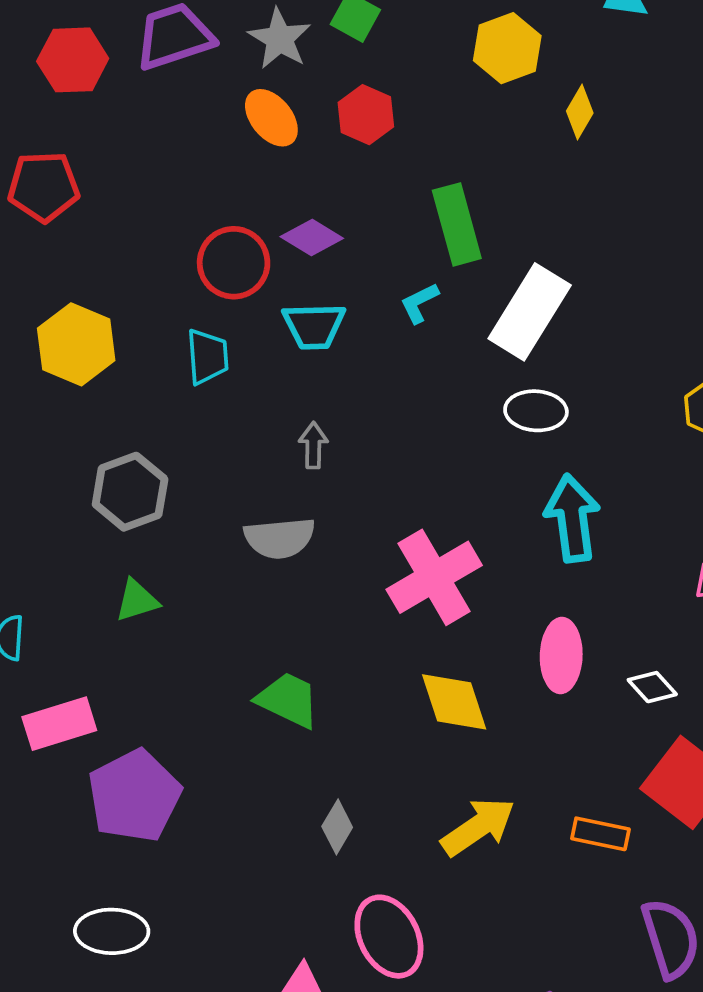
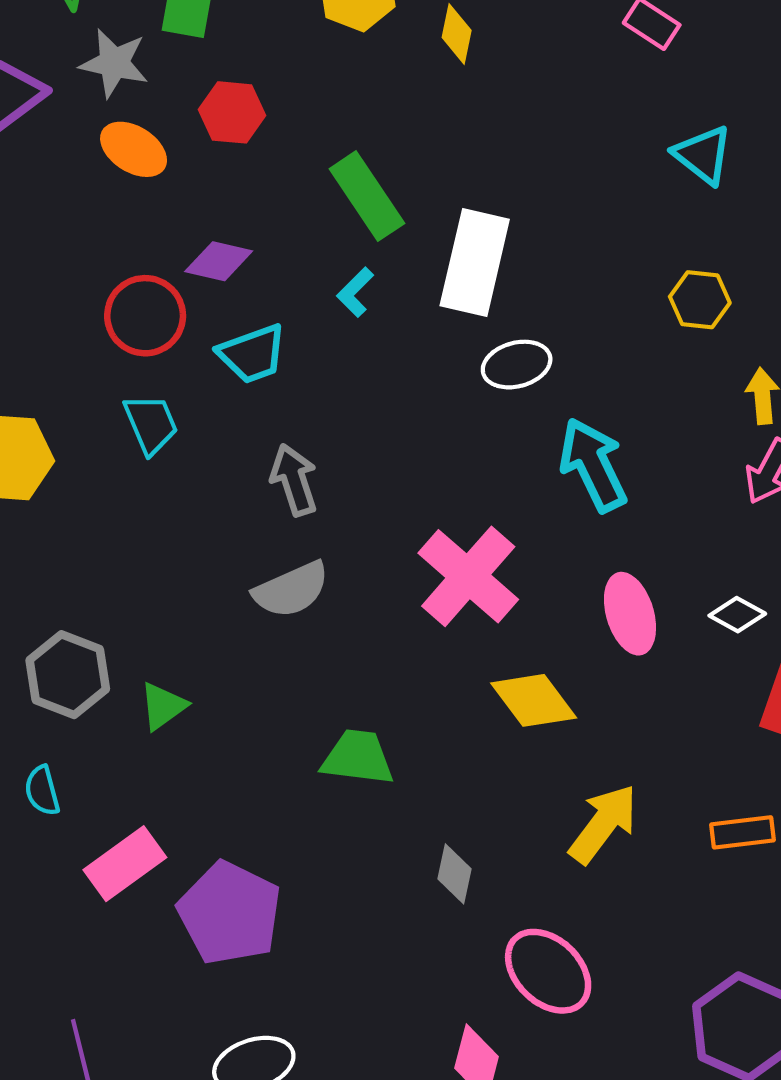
gray arrow: (313, 445) -> (294, 480), size x1.4
gray hexagon: (130, 492) -> (68, 675), moved
orange rectangle: (600, 834) -> (742, 832), moved

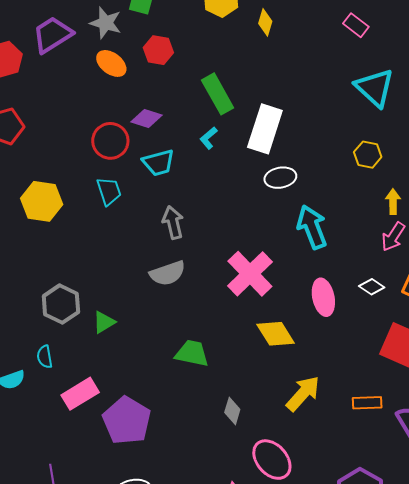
cyan triangle: (703, 155) -> (375, 88), size x1.4
white diamond: (737, 615) -> (372, 287), moved

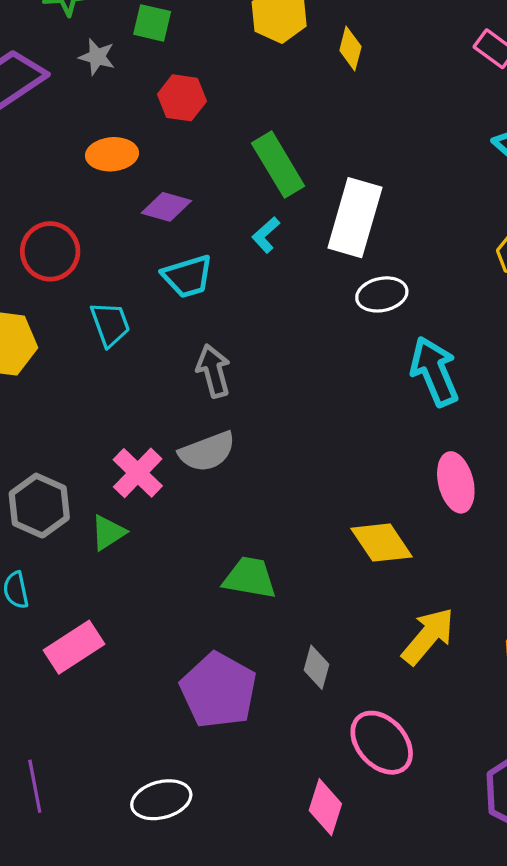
gray star: (106, 23) -> (97, 57), size x0.7
orange ellipse: (111, 63) -> (112, 154), moved, turned -40
red circle: (110, 141) -> (50, 251), moved
pink cross: (250, 274) -> (138, 473), moved, size x0.7
purple pentagon: (127, 421) -> (218, 690), moved

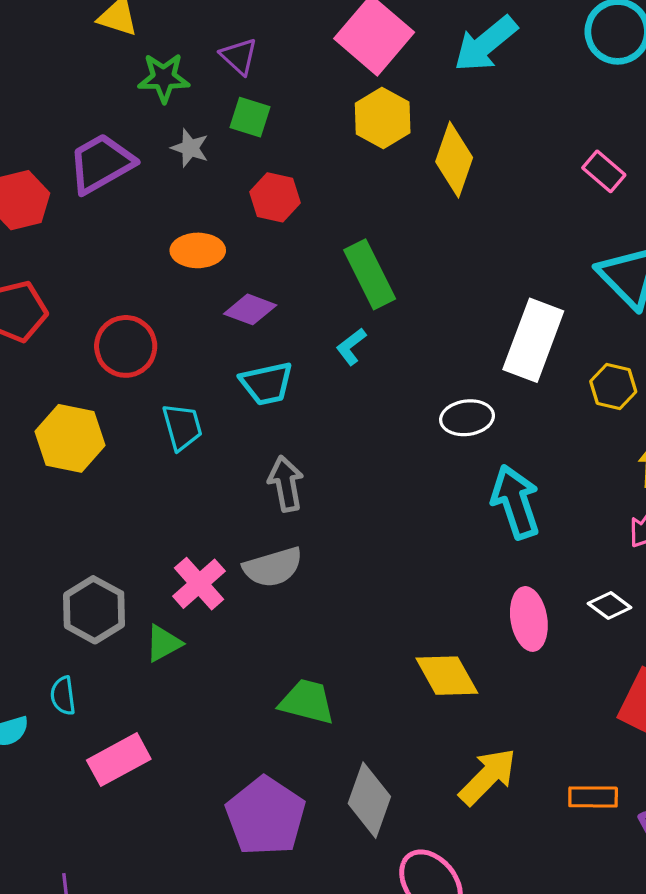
yellow diamond: (350, 49) -> (454, 160), size x1.6
white rectangle: (355, 218) -> (533, 340), moved
gray diamond: (317, 667) -> (369, 800), size x1.6

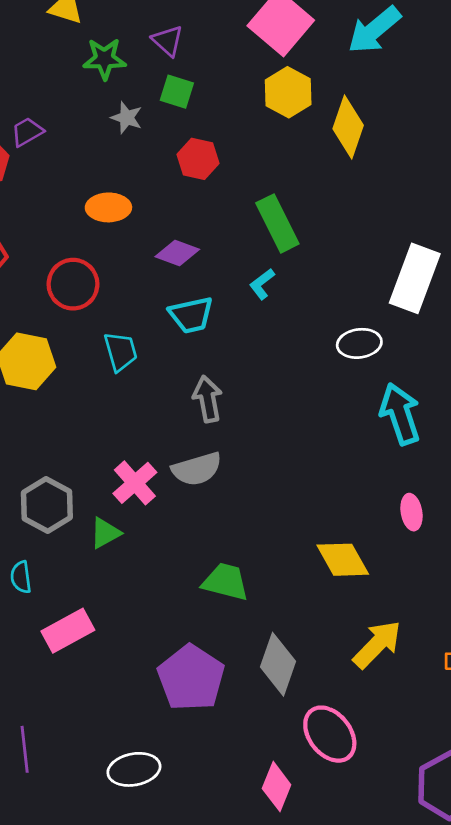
purple trapezoid: (101, 163) -> (27, 132), moved, size x0.6
orange ellipse: (198, 250) -> (108, 207), moved
pink ellipse: (529, 619) -> (411, 512), size x0.7

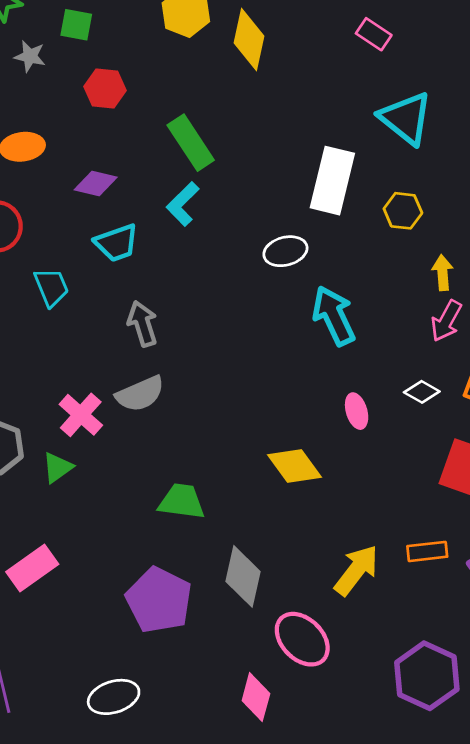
cyan L-shape: (262, 284) -> (183, 204), size x1.4
yellow arrow: (377, 644) -> (356, 570), moved

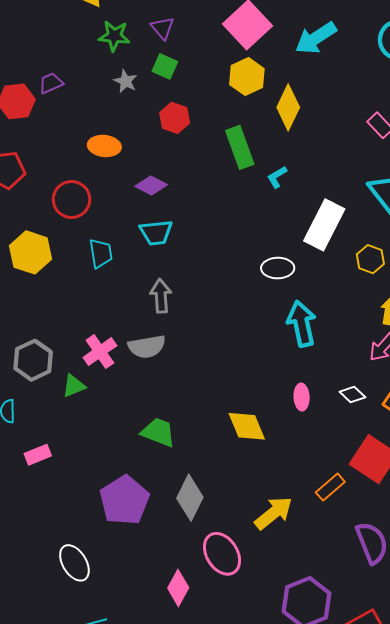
green rectangle: (191, 143) -> (240, 147), moved
cyan L-shape: (183, 204) -> (277, 177), moved, size x0.7
orange rectangle: (427, 551) -> (330, 487), moved, turned -48
pink rectangle: (32, 568) -> (38, 455), size x0.7
white ellipse: (114, 697) -> (74, 563), turned 63

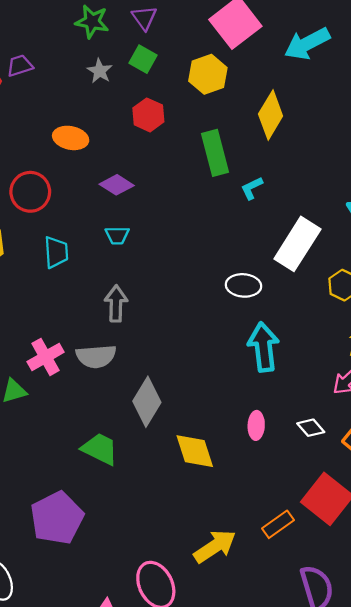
yellow hexagon: (247, 77) -> (208, 74), moved
cyan trapezoid: (156, 232) -> (117, 235), size x0.7
gray diamond: (190, 498) -> (147, 402), moved

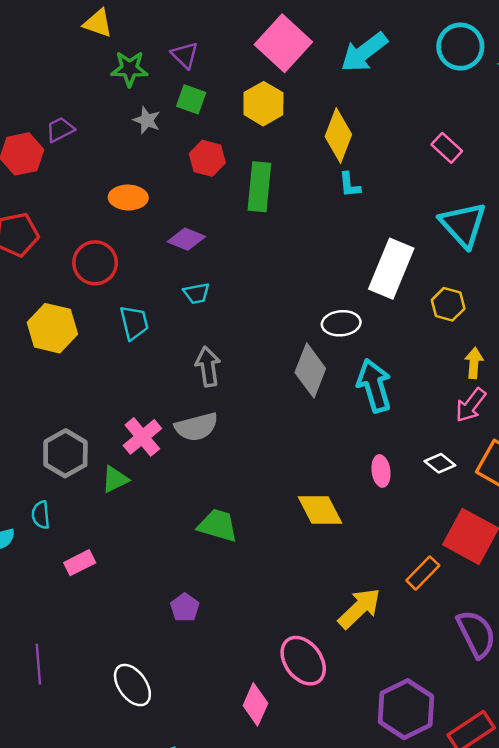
green rectangle: (215, 153) -> (259, 187), moved, turned 30
cyan L-shape: (252, 188) -> (350, 185), moved, turned -60
gray diamond: (147, 402) -> (310, 370), moved
purple pentagon: (57, 518) -> (185, 608), size x0.5

